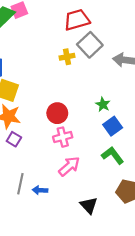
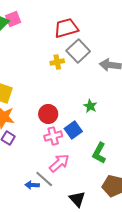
blue square: (113, 126) -> (73, 130), moved
green L-shape: (113, 155) -> (99, 153), turned -115
gray line: (20, 184) -> (44, 179), moved, turned -60

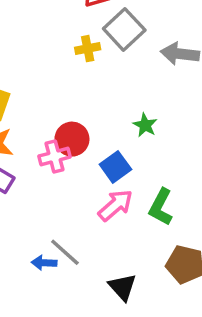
pink cross: (53, 136) -> (55, 157), moved
pink arrow: (59, 163) -> (115, 205), moved

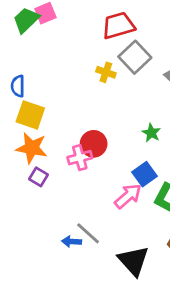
yellow cross: (88, 49) -> (106, 72), turned 30
blue square: (115, 167) -> (144, 174), moved
black triangle: (122, 287) -> (133, 261), size x1.4

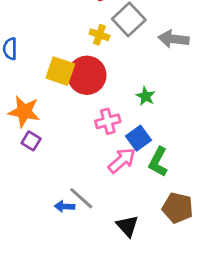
yellow square: (30, 115) -> (60, 71), moved
red circle: (94, 144) -> (87, 75), moved, size x1.4
pink cross: (80, 158) -> (108, 121), moved
black triangle: (133, 261) -> (127, 226), size x0.7

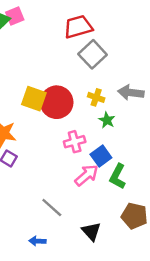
yellow cross: (99, 35) -> (96, 97), moved
gray arrow: (173, 39) -> (131, 93), moved
blue arrow: (65, 207) -> (37, 241), moved

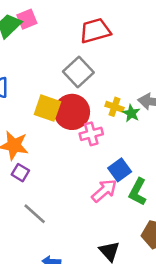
gray square: (93, 54) -> (78, 72), moved
green star: (107, 120) -> (131, 113), moved
pink cross: (75, 142) -> (91, 134), moved
gray line: (52, 208) -> (35, 214), moved

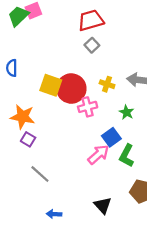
gray square: (78, 72) -> (92, 45), moved, size x0.6
green star: (131, 113) -> (127, 112), moved

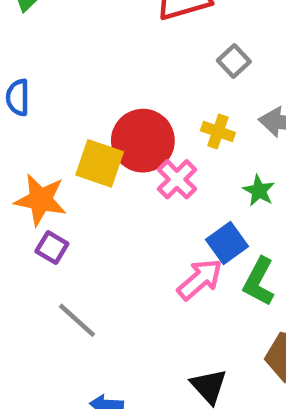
gray square: (92, 45) -> (234, 61), moved
yellow square: (51, 85) -> (100, 163), moved
pink cross: (88, 107) -> (177, 179), turned -30

